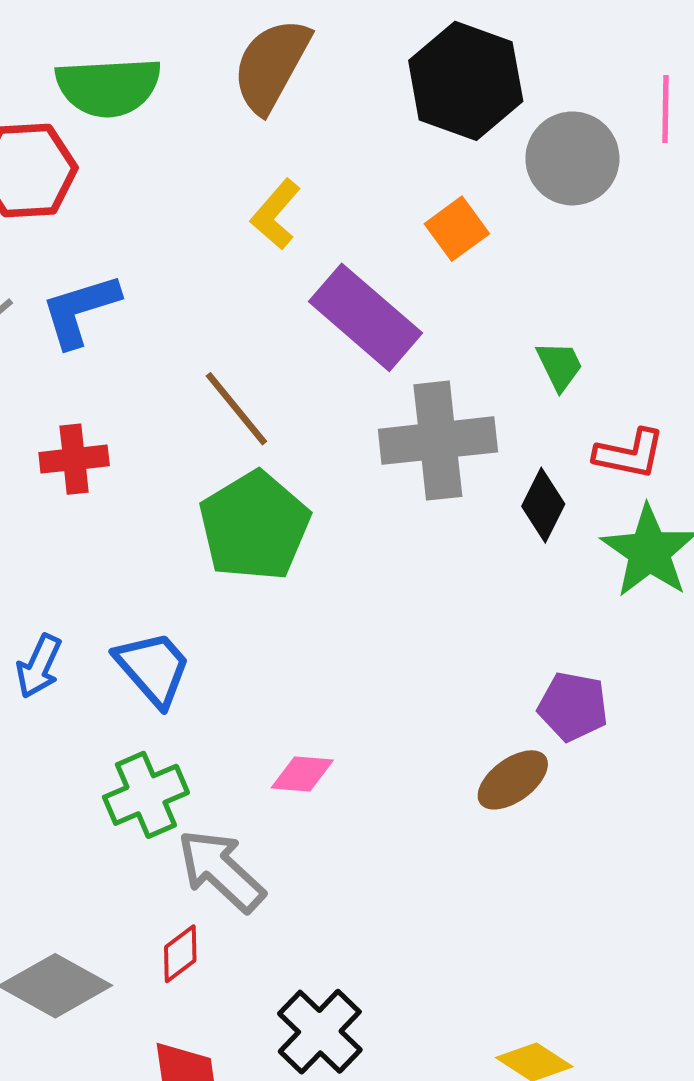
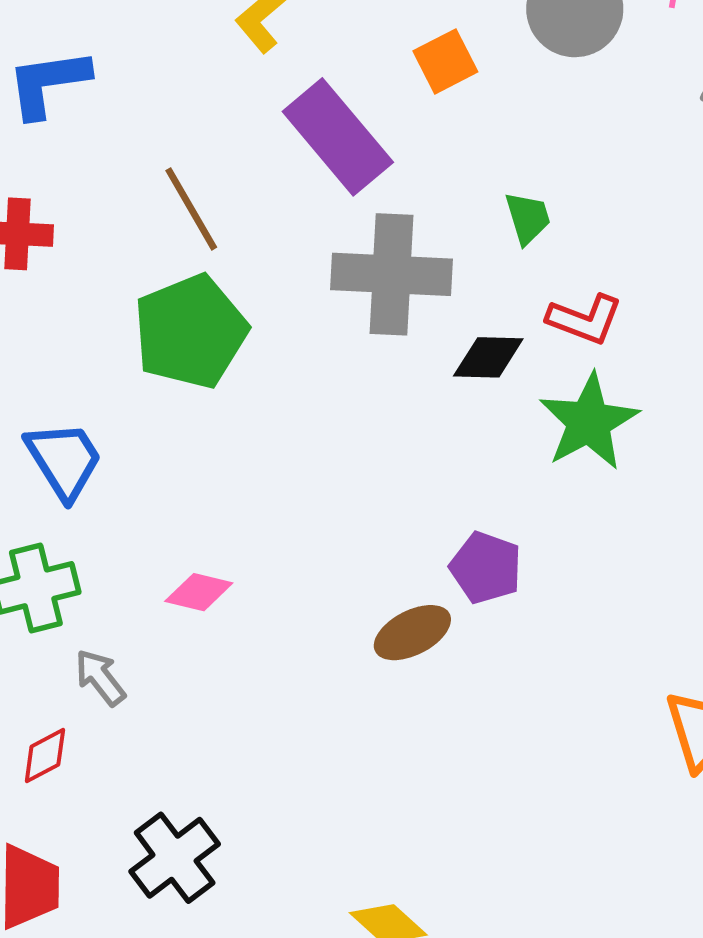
black diamond: (543, 505) -> (488, 357), turned 56
gray arrow: (221, 871) -> (100, 677), size x0.6

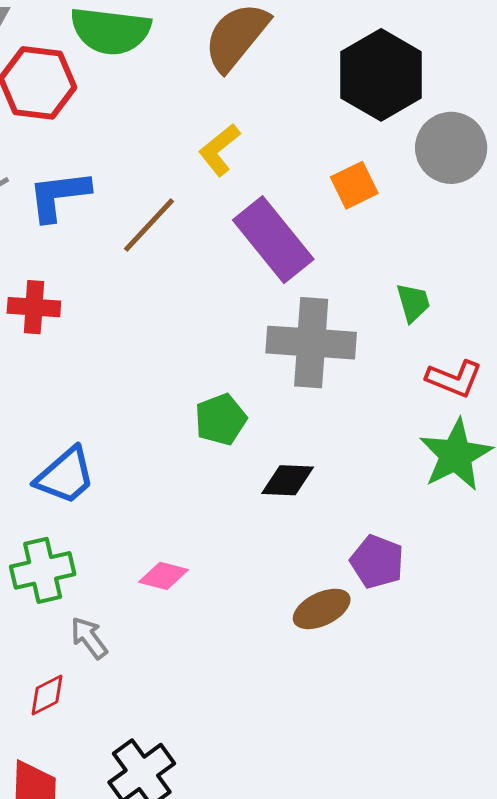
brown line: (191, 209) -> (149, 225), moved, turned 72
green pentagon: (190, 332) -> (221, 419), moved, size x0.6
black diamond: (488, 357) -> (288, 480), moved
blue trapezoid: (64, 460) -> (65, 476), turned 80

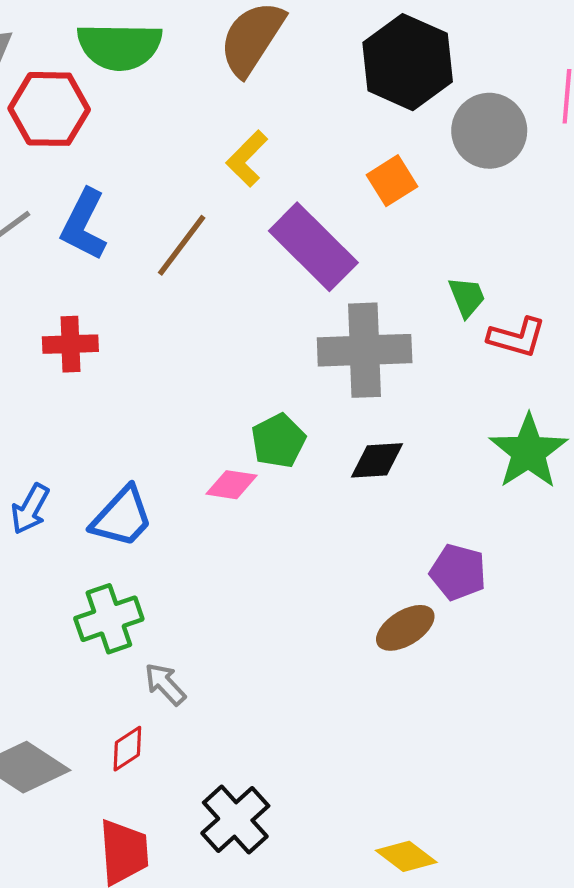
blue L-shape: (59, 196) -> (84, 225), turned -50
red L-shape: (454, 379) -> (517, 337), moved
black diamond: (288, 480) -> (377, 460), moved
pink diamond: (164, 576) -> (231, 485), moved

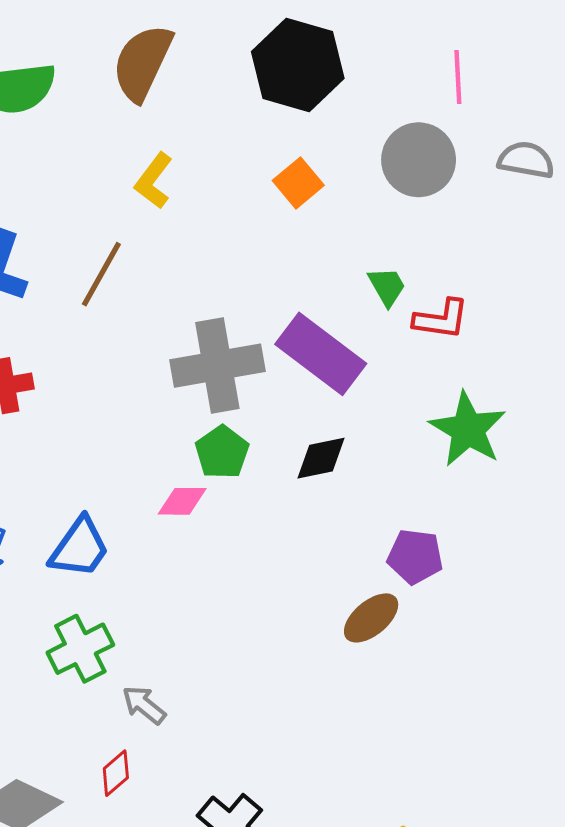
gray circle: (489, 131) -> (419, 160), moved
purple rectangle: (313, 247) -> (321, 354), moved
gray cross: (365, 350) -> (217, 366), moved

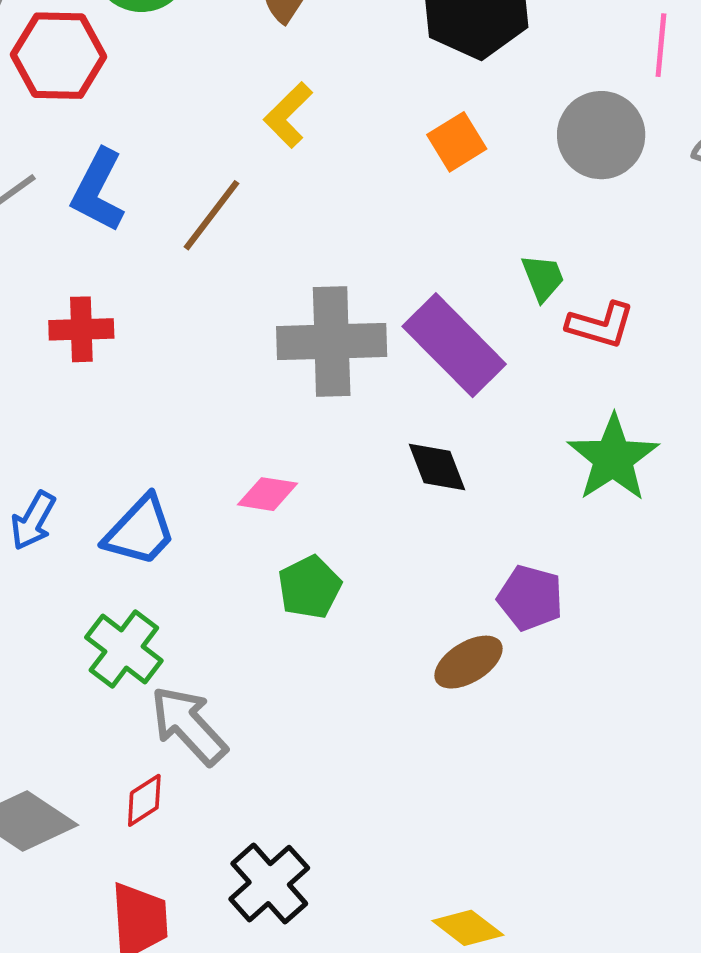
green pentagon: (222, 452) -> (309, 587), moved
black diamond: (321, 458) -> (437, 467), turned 72
green cross: (80, 649) -> (124, 649), turned -34
gray arrow: (144, 705) -> (189, 725), size x1.6

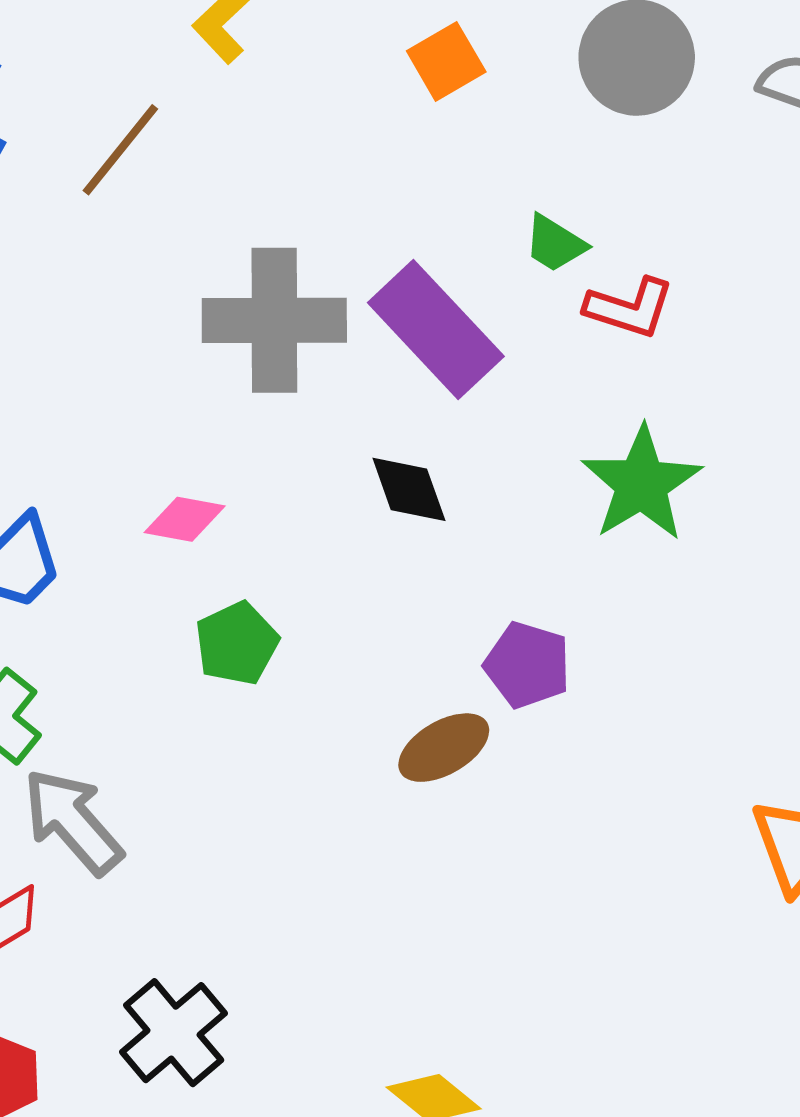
green trapezoid: (543, 278) -> (555, 243), turned 142

